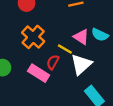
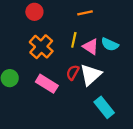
yellow line: (65, 49) -> (74, 40), moved, turned 72
red semicircle: (53, 62) -> (73, 72), moved

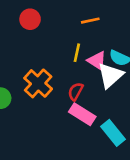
orange cross: (41, 47) -> (38, 83), moved
white triangle: (91, 75) -> (110, 75), moved
pink rectangle: (47, 84) -> (82, 114), moved

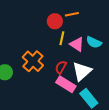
red circle: (30, 19) -> (55, 21), moved
white triangle: (110, 75) -> (82, 71), moved

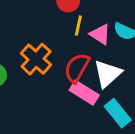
red semicircle: (61, 67) -> (77, 68), size x1.5

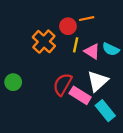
orange cross: (36, 59) -> (44, 42), moved
red semicircle: (77, 68) -> (62, 84), moved

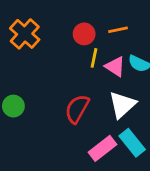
orange line: (87, 19) -> (118, 30), moved
orange cross: (44, 42) -> (25, 34), moved
pink rectangle: (80, 95) -> (102, 148), moved, turned -70

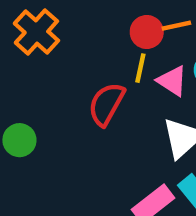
red circle: (84, 34) -> (147, 32), moved
red semicircle: (77, 109) -> (106, 104), moved

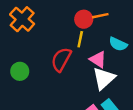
pink triangle: (172, 81) -> (98, 59), moved
green circle: (19, 140) -> (20, 71), moved

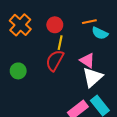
red circle: (84, 19) -> (55, 25), moved
yellow line: (80, 39) -> (60, 43), moved
cyan semicircle: (118, 44) -> (100, 33), moved

